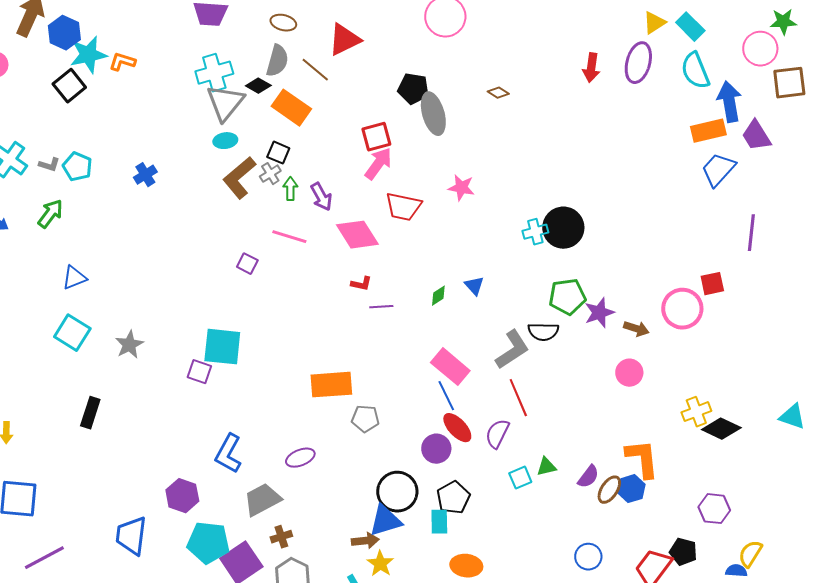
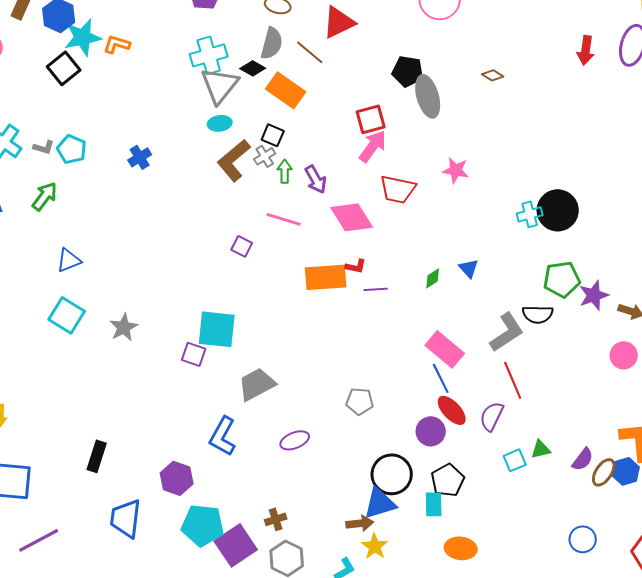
orange rectangle: (331, 385) -> (326, 277), moved
black rectangle: (90, 413) -> (97, 456), moved
gray trapezoid: (262, 500) -> (257, 384), moved

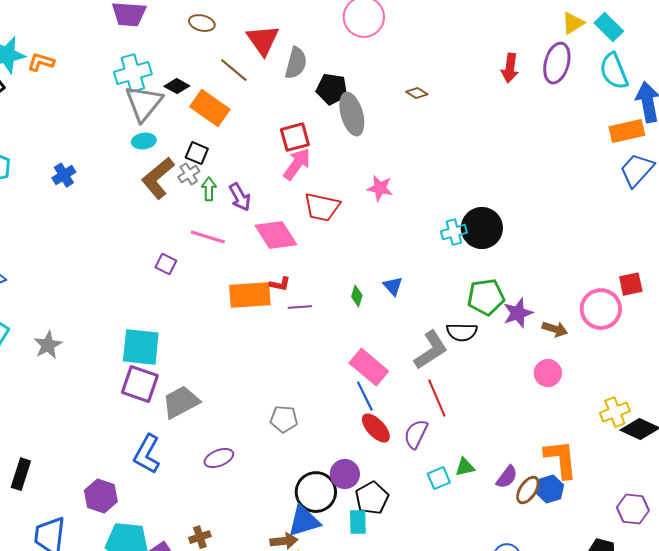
red triangle: (339, 22) -> (263, 40), turned -39
gray semicircle: (272, 43) -> (296, 63), moved
green diamond: (433, 278) -> (357, 296), turned -40
purple square: (194, 354) -> (140, 384), moved, size x1.5
purple circle: (431, 431) -> (345, 474), moved

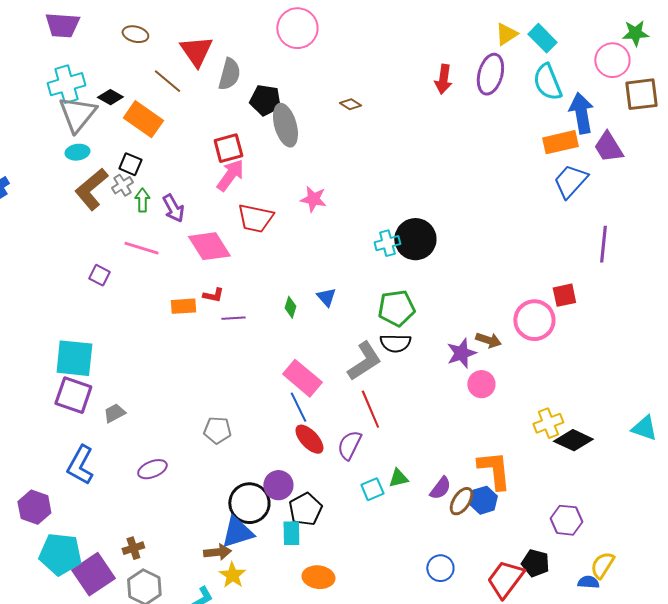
orange rectangle: (250, 295) -> (183, 306), size x0.6
green pentagon: (486, 297) -> (396, 308), moved
purple star: (518, 313) -> (461, 353), moved
gray trapezoid: (181, 402) -> (114, 413), size x0.6

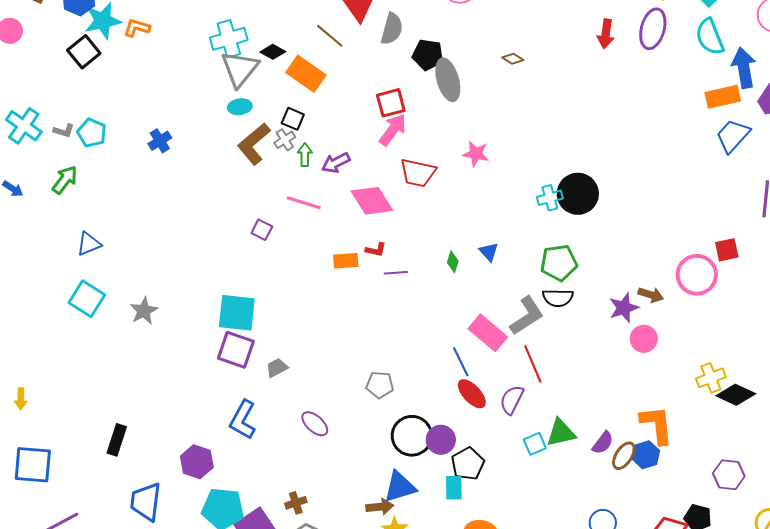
purple arrow: (173, 208) -> (336, 163), turned 92
pink rectangle: (302, 378) -> (488, 333), moved
purple ellipse: (152, 469) -> (315, 424), turned 64
green triangle: (398, 478) -> (561, 433), size x1.5
black circle: (249, 503) -> (412, 436), moved

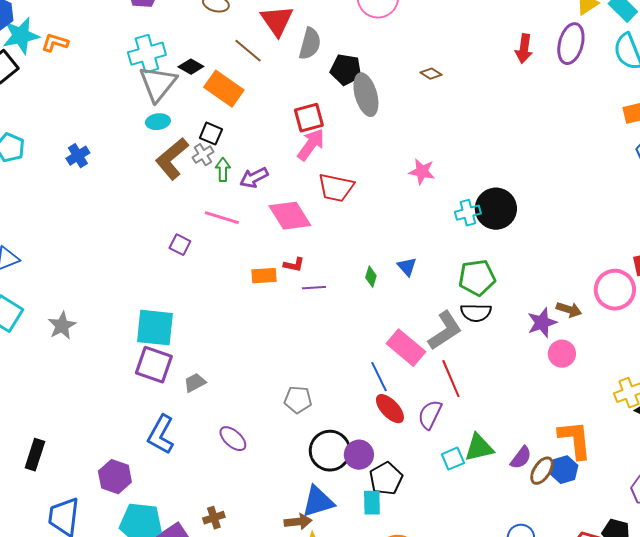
pink star: (476, 154) -> (422, 172), moved

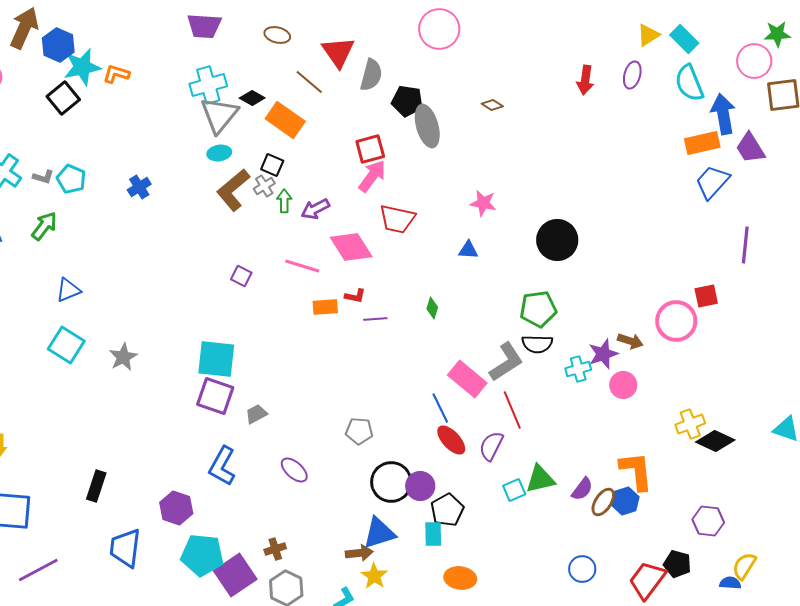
purple ellipse: (571, 44) -> (632, 75), size x0.7
cyan cross: (468, 213) -> (578, 369), moved
pink line: (222, 218) -> (302, 266), moved
blue triangle: (407, 267) -> (468, 250), moved, turned -45

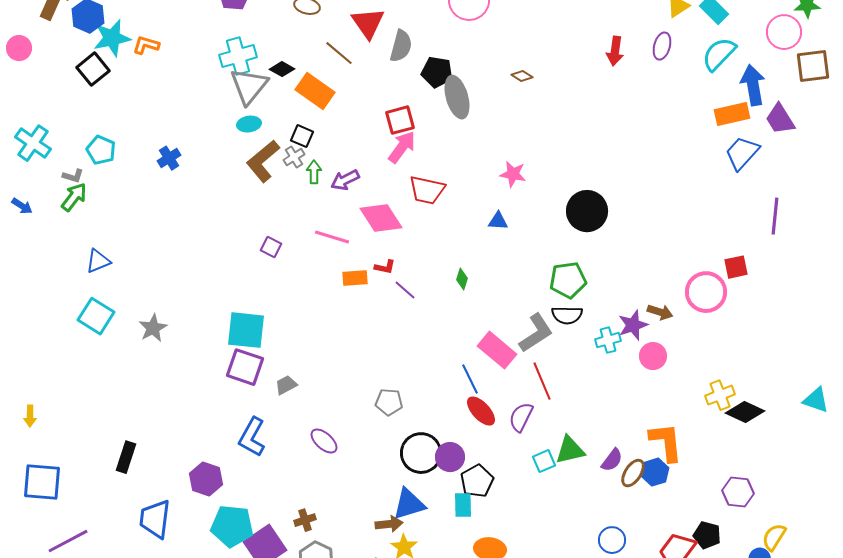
cyan semicircle: (689, 83) -> (719, 54), turned 66
gray L-shape: (43, 177) -> (73, 176), moved
purple line: (375, 319) -> (405, 290), turned 45

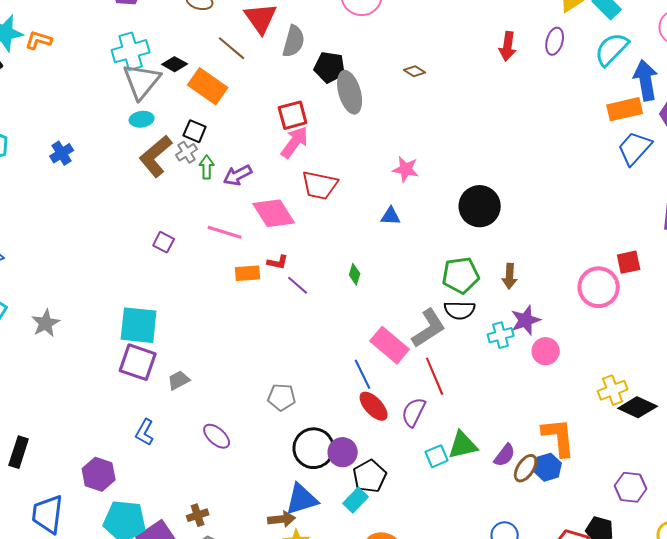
brown arrow: (660, 312) -> (510, 276), moved, turned 75
blue L-shape: (252, 437) -> (145, 432), size x0.7
cyan rectangle: (463, 505) -> (356, 500), turned 45

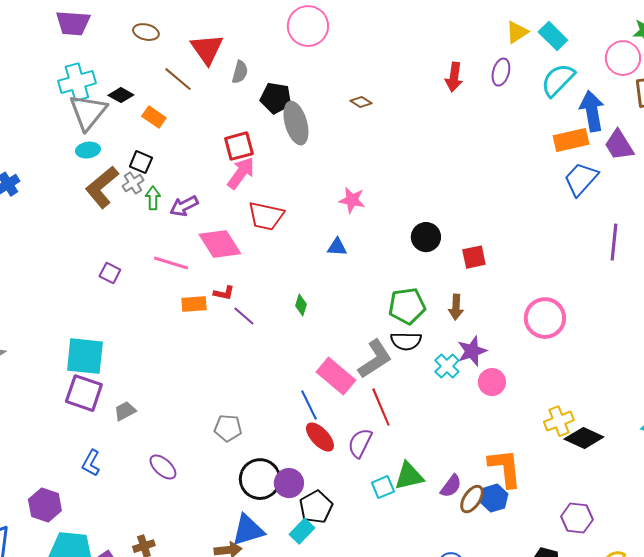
gray semicircle: (294, 41) -> (240, 72), size x0.7
orange rectangle: (208, 86) -> (154, 117), size x0.6
black circle: (480, 206) -> (426, 237), size x0.7
red square: (629, 262) -> (474, 257), moved
cyan cross: (501, 335) -> (447, 366), turned -30

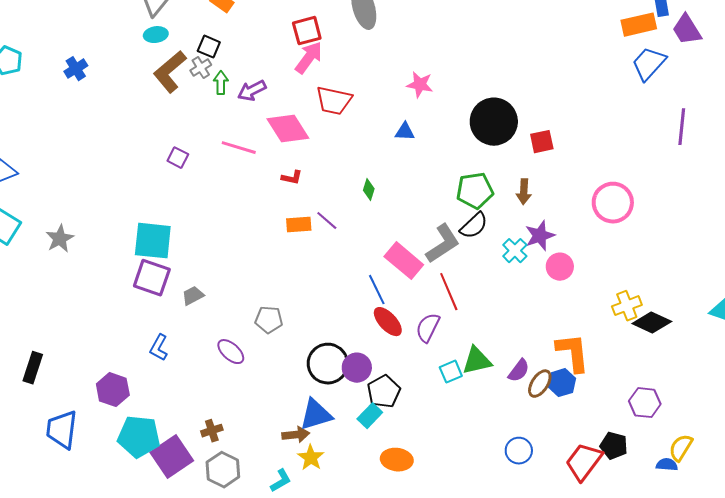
black circle: (426, 237) -> (494, 122), size x1.6
orange rectangle: (194, 304) -> (299, 225), moved
purple line: (244, 316) -> (327, 221), moved
black semicircle: (406, 341) -> (474, 226), turned -44
gray pentagon: (228, 428) -> (269, 320), moved

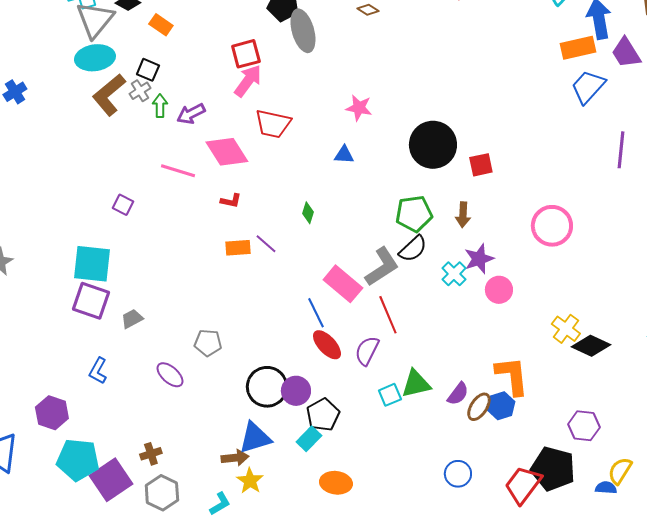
cyan ellipse: (156, 35) -> (95, 58), size x1.6
purple square: (178, 158) -> (123, 205), moved
yellow cross: (627, 306) -> (566, 329), turned -32
black pentagon: (614, 446) -> (553, 469), size x1.6

